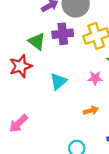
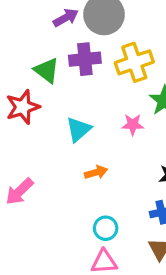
orange arrow: (91, 111) -> (96, 172), moved

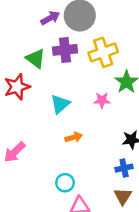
cyan circle: (106, 228) -> (65, 183), moved

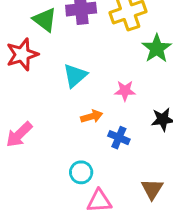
pink star: (102, 100) -> (125, 91), moved
blue cross: (124, 168) -> (119, 138), moved, turned 35

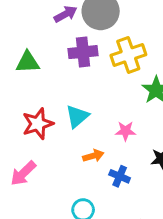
green triangle: (45, 20) -> (28, 62), moved, turned -40
red star: (22, 54) -> (38, 124), moved

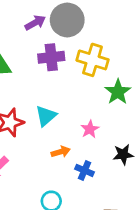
yellow cross: (128, 55) -> (93, 60), turned 36
pink star: (125, 131) -> (90, 129), turned -30

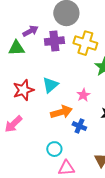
purple arrow: (35, 23) -> (30, 31), moved
orange arrow: (61, 152) -> (61, 112), size x1.5

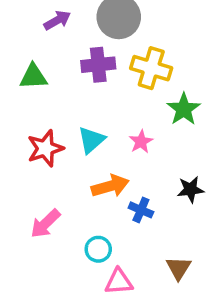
purple arrow: (30, 31) -> (57, 20), moved
pink star: (83, 95) -> (141, 142), moved
pink arrow: (13, 124) -> (45, 224), moved

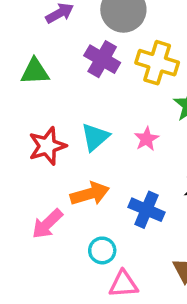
purple cross: (98, 65) -> (102, 59), turned 36
orange arrow: (110, 186) -> (90, 194), moved
blue cross: (141, 210) -> (146, 210), size x1.4

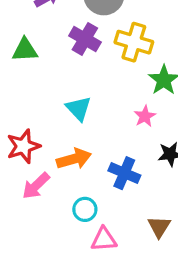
cyan triangle: (95, 137) -> (79, 108), turned -32
pink star: (146, 139) -> (145, 116), moved
red star: (47, 146) -> (23, 146), moved

